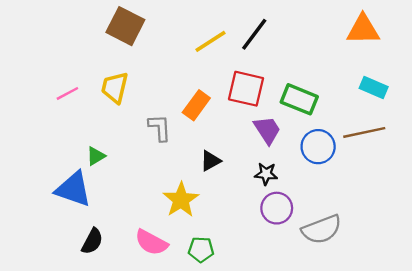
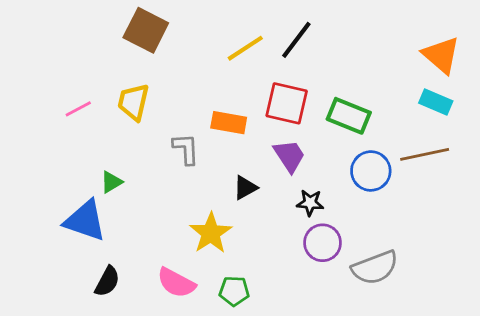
orange triangle: (363, 30) -> (441, 55), moved, turned 42
orange rectangle: (196, 105) -> (229, 123), turned 64
purple trapezoid: (267, 130) -> (289, 156), moved

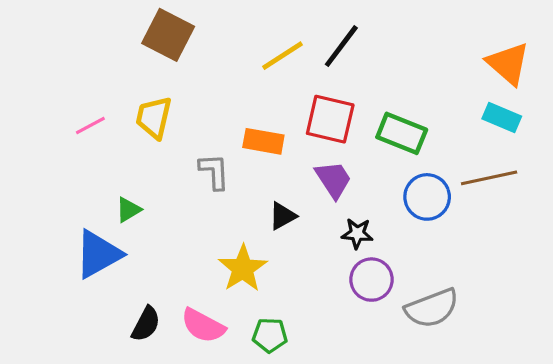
blue triangle: (85, 221) -> (98, 254), turned -48
black semicircle: (107, 281) -> (146, 324), moved

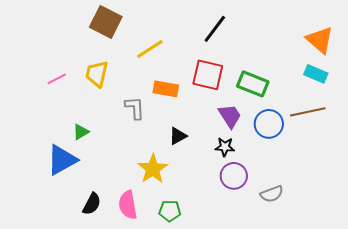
yellow line: (283, 56) -> (150, 49), moved
purple trapezoid: (333, 179) -> (230, 116), moved
gray semicircle: (432, 308) -> (272, 194), size x0.7
pink semicircle: (203, 326) -> (128, 205), turned 52

